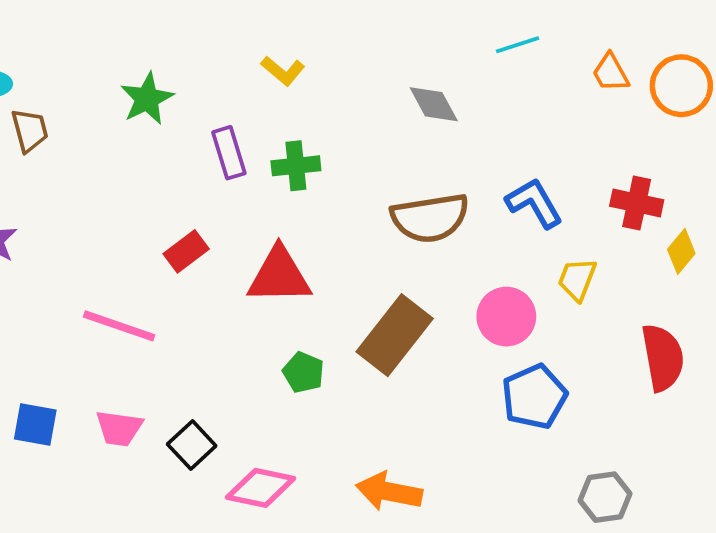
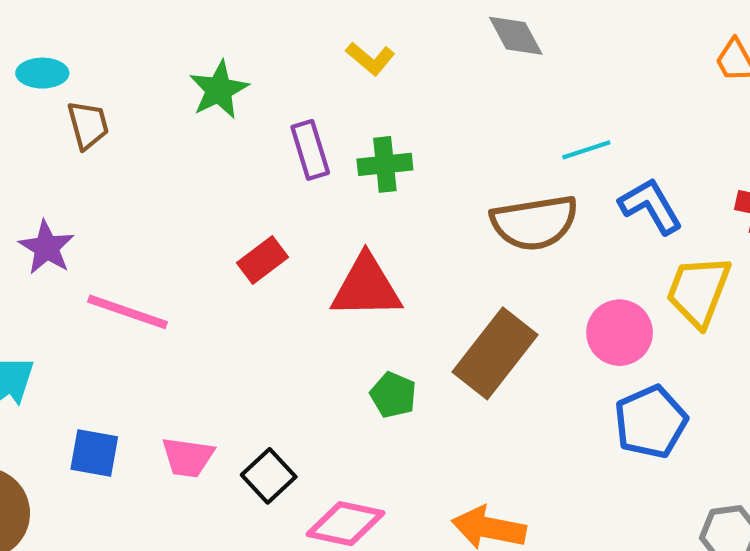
cyan line: (518, 45) -> (586, 150), moved
gray diamond: (434, 104) -> (516, 36), moved
yellow trapezoid: (577, 279) -> (698, 291), size x1.5
pink line: (119, 326) -> (127, 312), moved

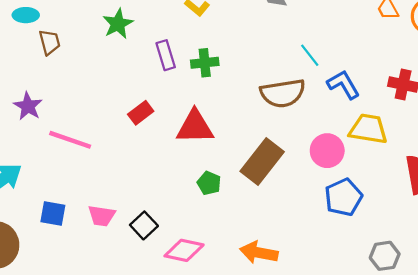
cyan line: (586, 150) -> (310, 55), turned 70
yellow trapezoid: (698, 291) -> (368, 129), turned 78

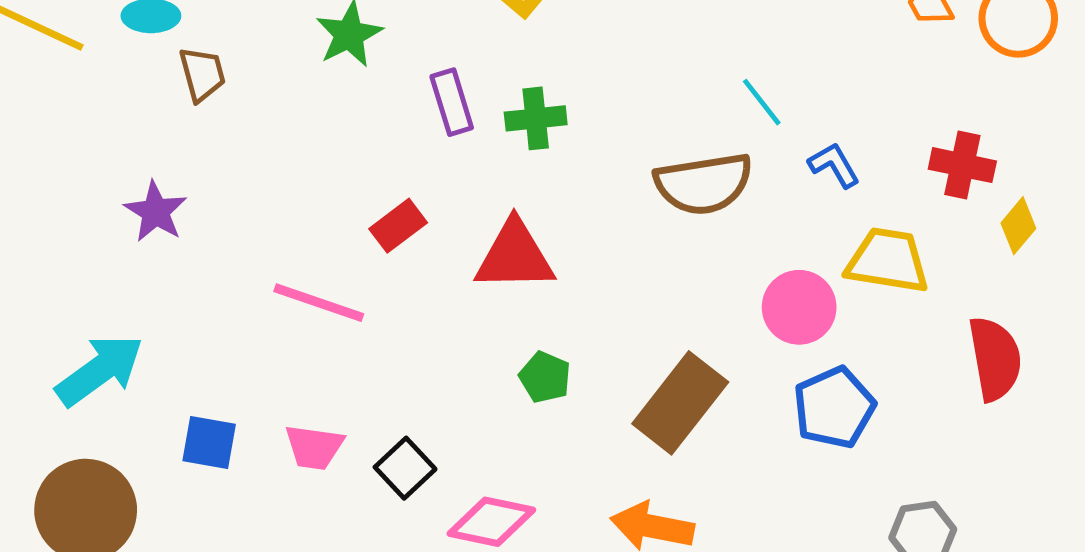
blue L-shape: (343, 84) -> (834, 165), size x0.7
pink line: (70, 140) -> (319, 303), moved
brown rectangle: (262, 161) -> (680, 403), moved

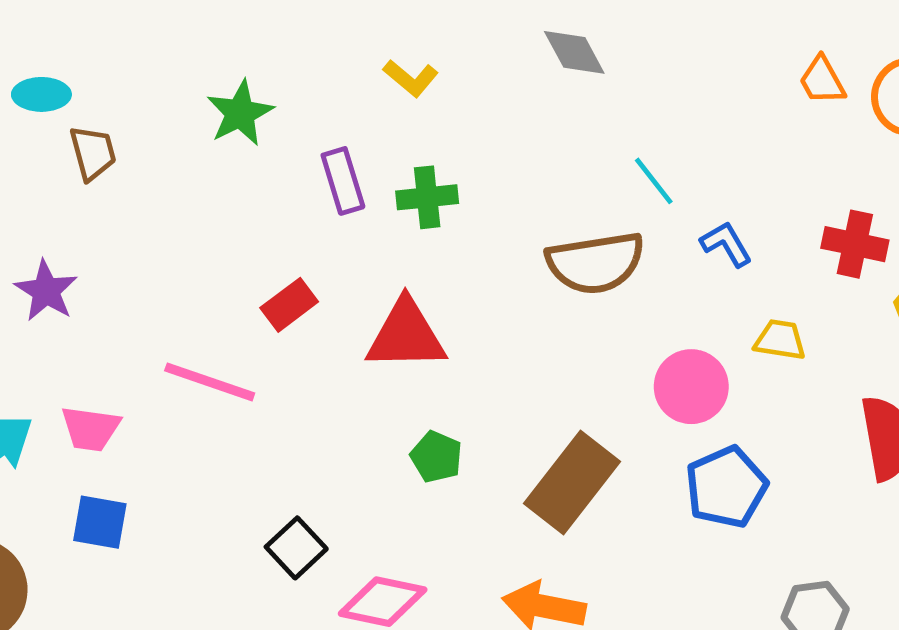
yellow trapezoid: (888, 261) -> (780, 340), size x0.6
pink trapezoid: (314, 447) -> (90, 429), moved

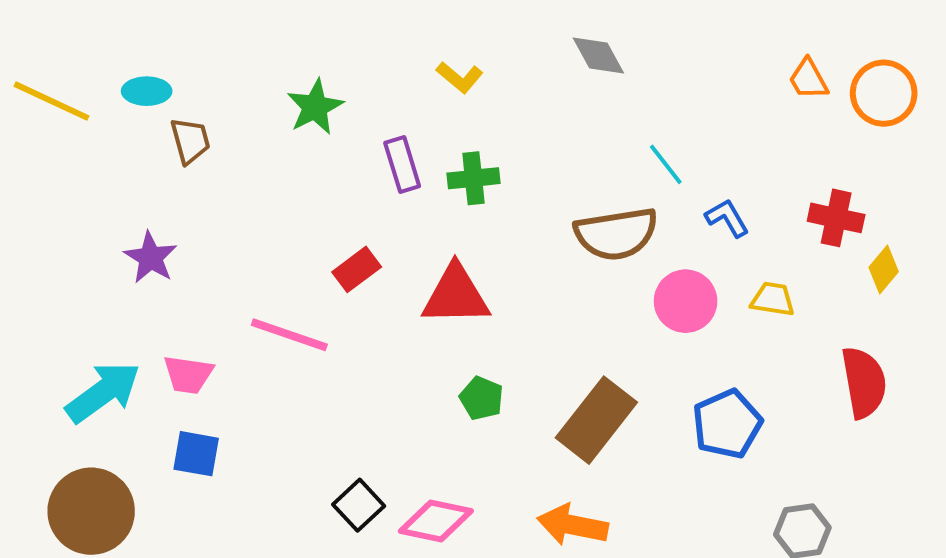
pink circle: (691, 387) -> (686, 301), moved
black square: (296, 548) -> (359, 505), moved

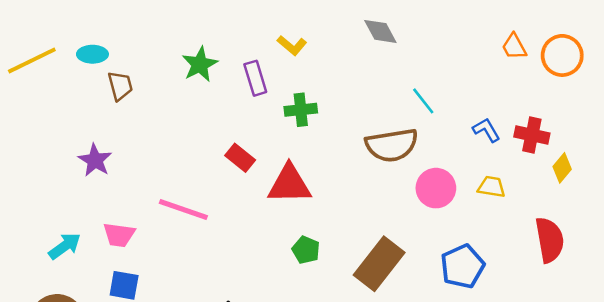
yellow line: (52, 101) -> (32, 61), turned -51
purple rectangle: (402, 164) -> (255, 78), moved
blue L-shape: (727, 218) -> (486, 130), moved
red rectangle: (357, 269) -> (240, 158), moved, turned 76
cyan arrow: (103, 392) -> (65, 246), size x0.7

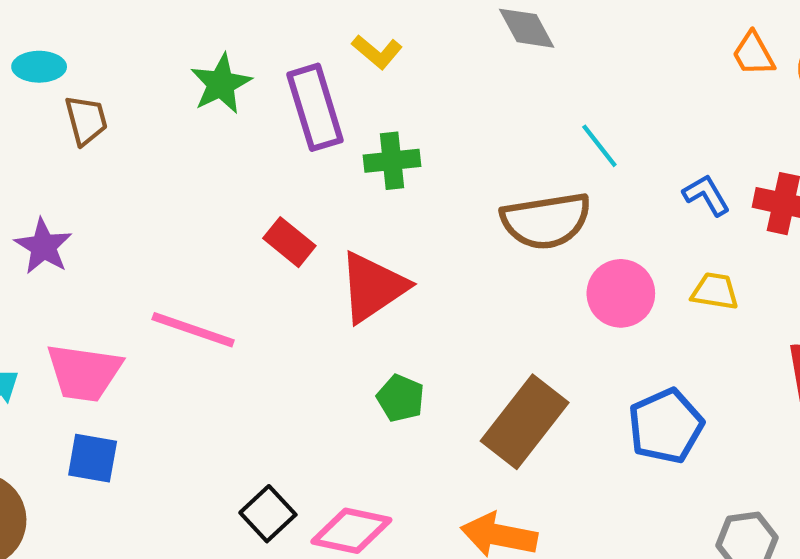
purple rectangle: (255, 78) -> (315, 107), size x1.4
red triangle: (289, 184) -> (373, 287), turned -33
pink trapezoid: (119, 235) -> (84, 373), size x1.4

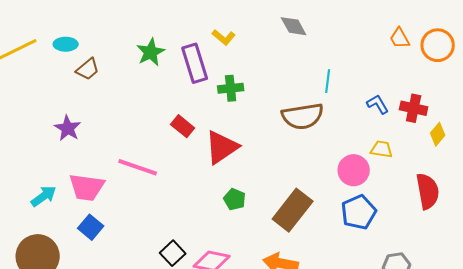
brown trapezoid: (86, 120) -> (88, 69), turned 65
cyan line: (599, 146) -> (328, 81), turned 45
pink circle: (621, 293) -> (354, 170), moved
blue square: (93, 458) -> (91, 227), turned 30

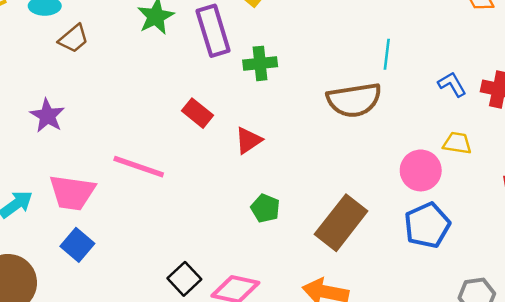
red triangle: (222, 147) -> (248, 140), size x0.6

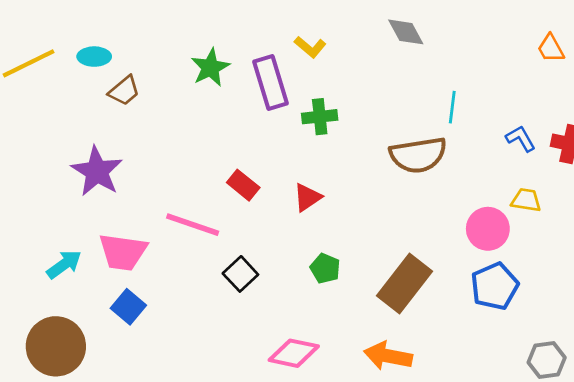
red rectangle: (197, 113) -> (243, 185), moved
purple star: (47, 116) -> (97, 171), size x1.4
black square: (184, 279) -> (240, 274), moved

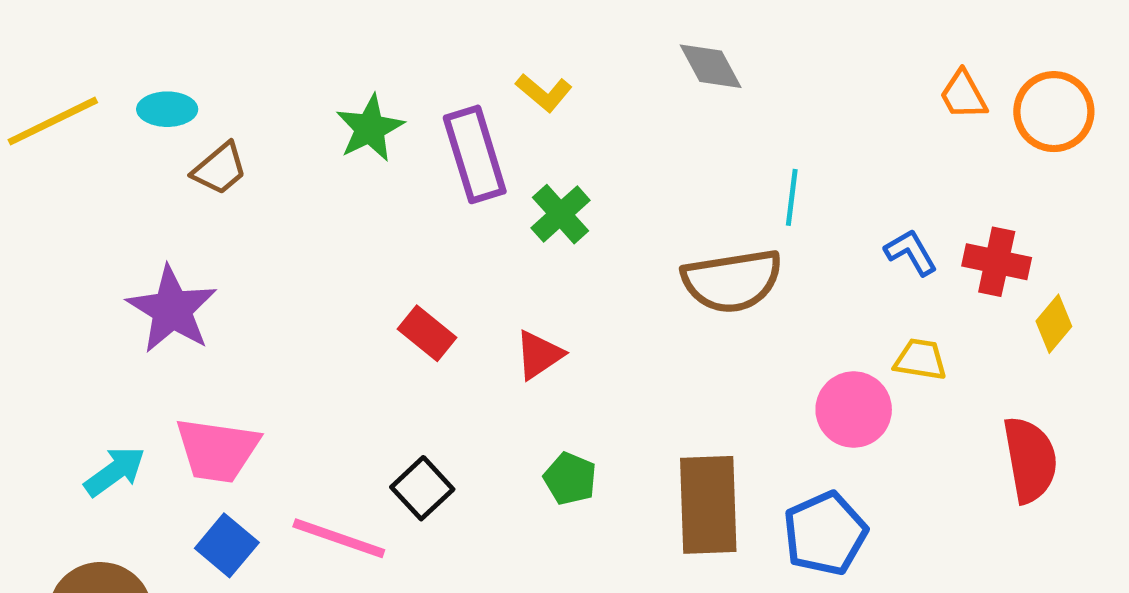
green cross: (320, 117) -> (560, 214), turned -36
pink line: (193, 225) -> (339, 538), moved
brown rectangle: (404, 283) -> (708, 505), turned -40
blue pentagon: (495, 286) -> (825, 533), moved

